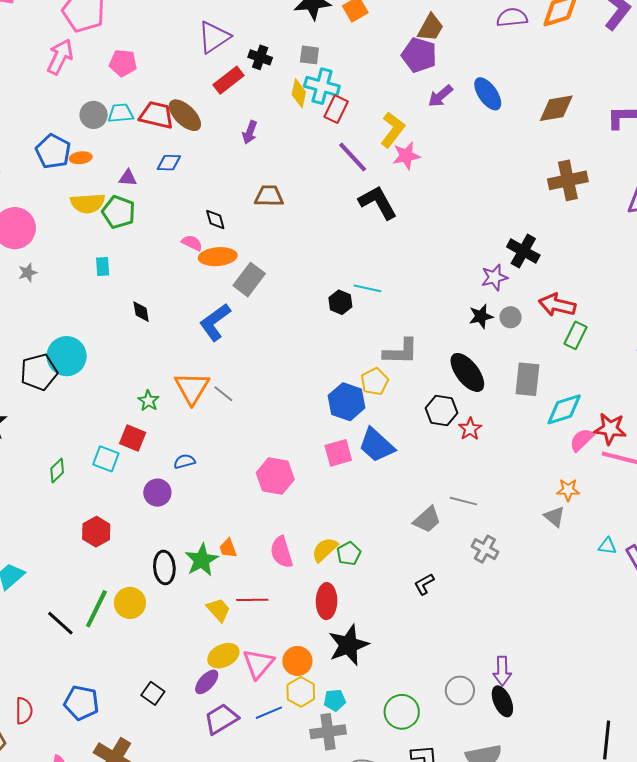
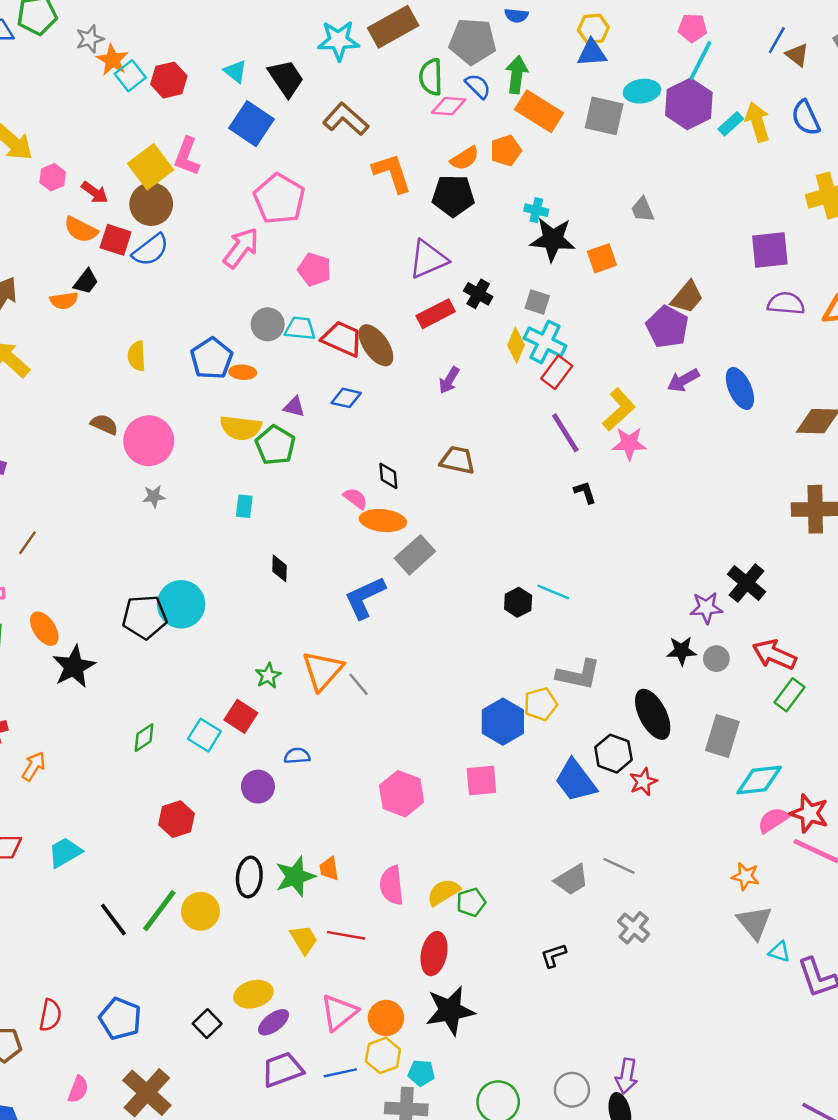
black L-shape: (378, 202) -> (585, 492), size x0.5
blue trapezoid: (377, 445) -> (576, 781), moved
gray triangle: (554, 517) -> (754, 922), moved, size x1.4
yellow ellipse: (223, 656) -> (253, 994), moved

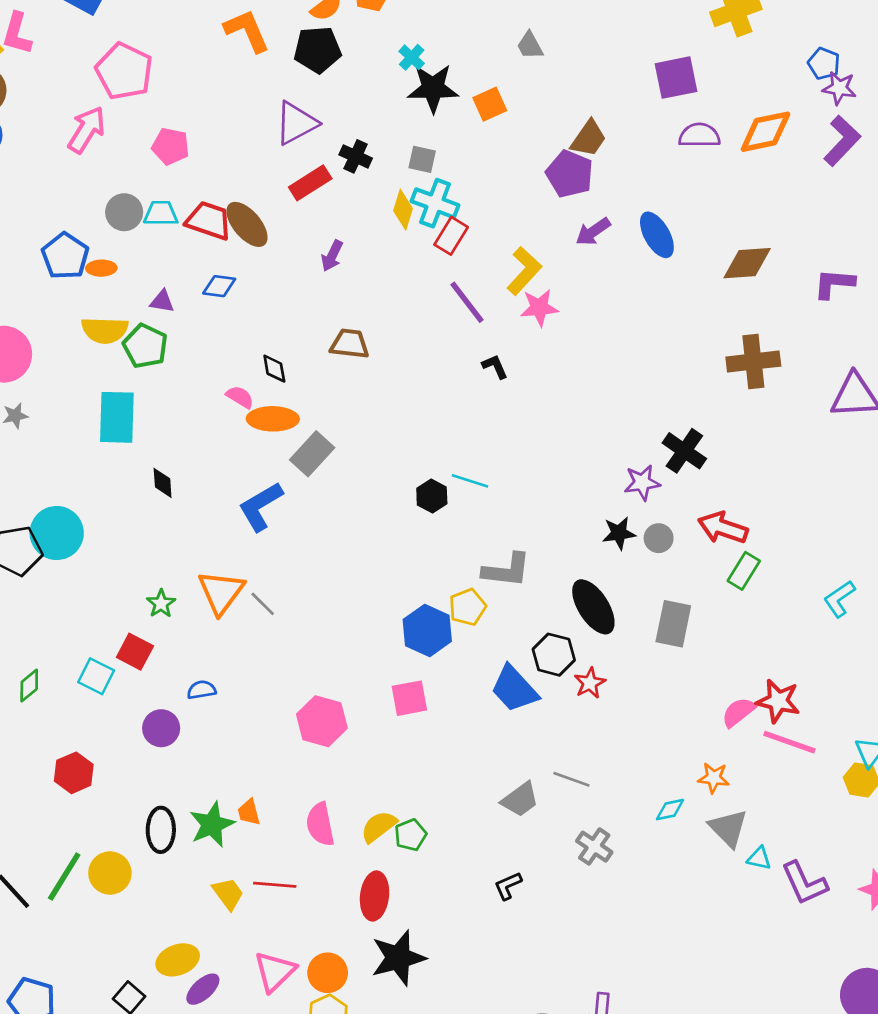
cyan cross: (536, 210) -> (412, 57), turned 35
cyan rectangle: (244, 506) -> (117, 417), size x2.0
cyan diamond: (759, 780) -> (670, 810), moved, size x0.6

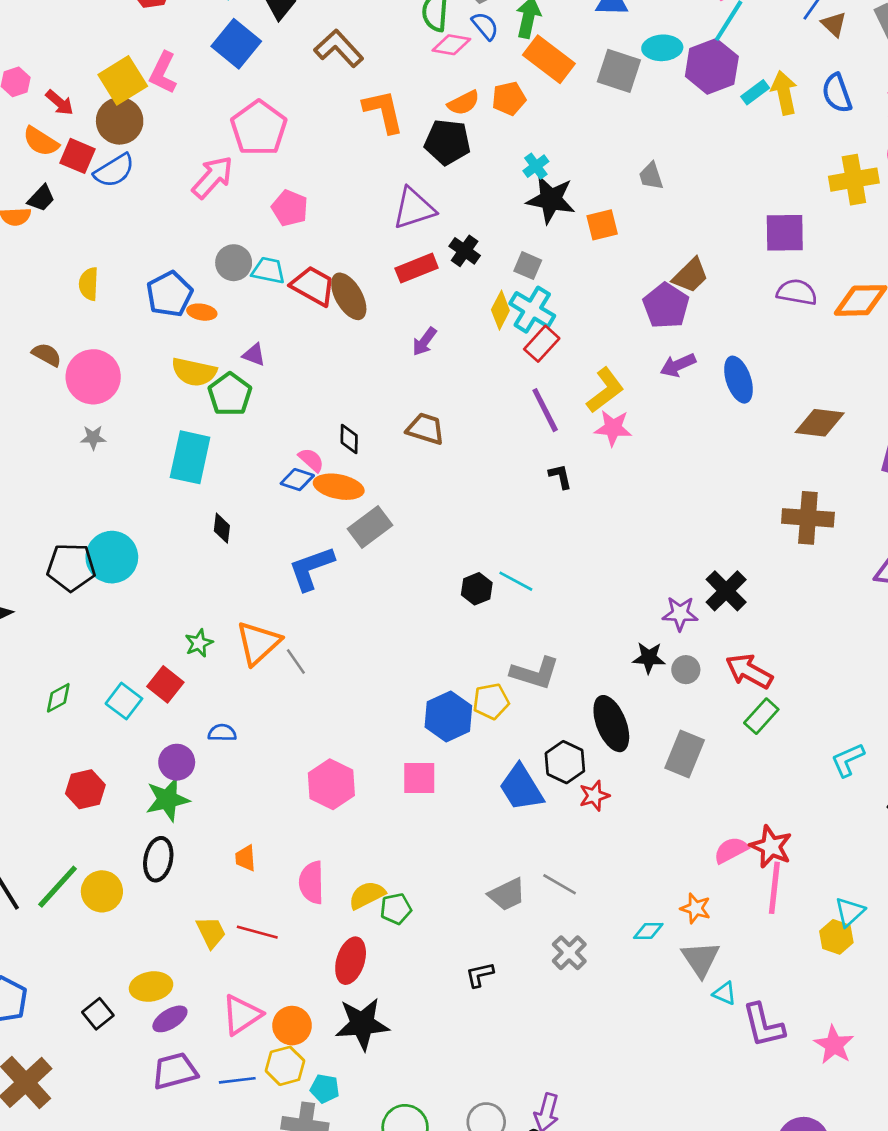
blue diamond: (219, 286) -> (297, 480), moved
pink line: (789, 742) -> (774, 888), turned 66
green star: (212, 825) -> (167, 799), moved

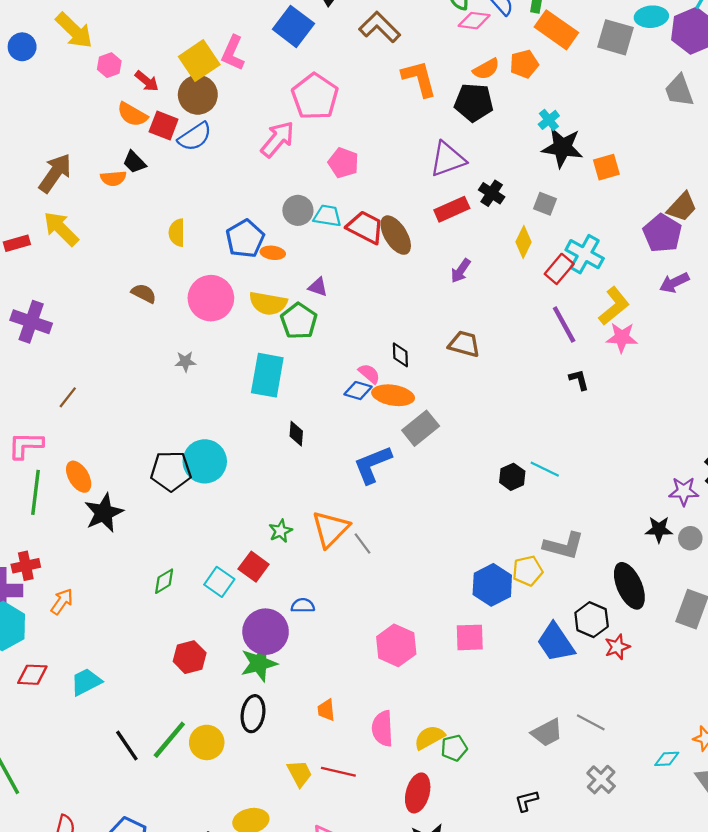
gray trapezoid: (651, 176) -> (679, 91), moved, size x1.4
black trapezoid: (41, 198) -> (134, 162), turned 95
cyan cross: (532, 310) -> (585, 254), moved
pink circle: (93, 377) -> (211, 298), moved
purple circle: (177, 762) -> (266, 632), size x1.5

